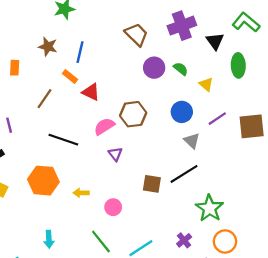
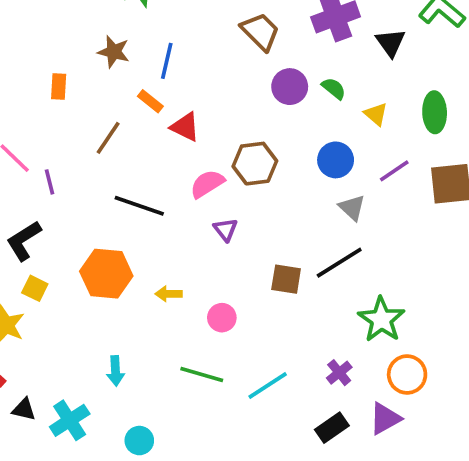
green ellipse: (238, 65) -> (435, 112), moved
green line: (101, 241) -> (202, 374), turned -35

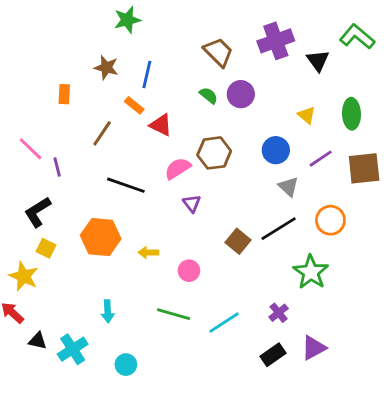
green semicircle: (334, 88) -> (209, 96), moved
brown square: (286, 279) -> (238, 241), turned 30
orange circle: (407, 374) -> (330, 220), moved

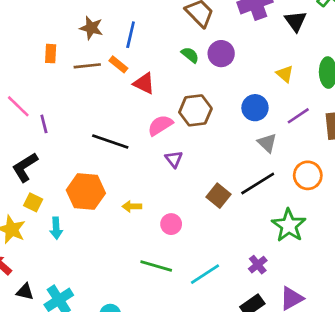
brown line: (102, 133) -> (87, 66), moved, turned 50
cyan arrow: (108, 311) -> (56, 228), moved

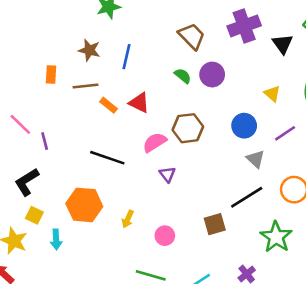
orange rectangle: (118, 64) -> (109, 105), moved
brown square: (218, 196) -> (215, 224), moved, turned 35
yellow arrow: (132, 206) -> (128, 219), turned -66

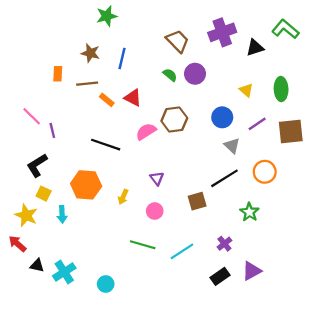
black triangle: (282, 44) -> (255, 48), turned 48
purple triangle: (167, 174) -> (157, 178), moved
green star: (276, 237) -> (249, 212), size x0.7

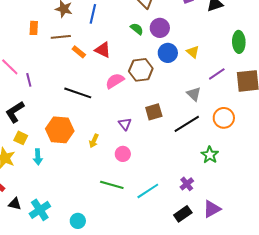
yellow triangle: (246, 90) -> (193, 52), moved
blue circle: (222, 117) -> (168, 53), moved
brown square: (197, 201) -> (154, 112), moved

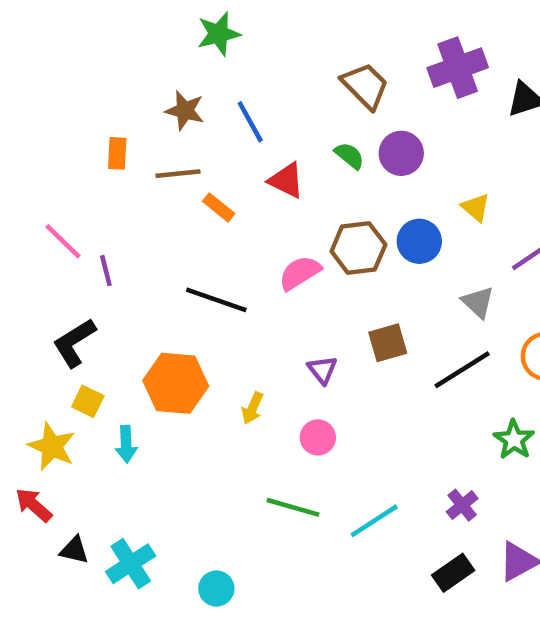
blue line: (93, 14) -> (250, 122), turned -42
red triangle: (103, 50) -> (286, 180), moved
blue circle: (168, 53) -> (419, 241), moved

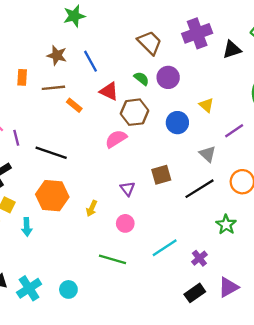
brown hexagon: (358, 248) -> (135, 112), moved
black line: (216, 300) -> (51, 153), moved
cyan line: (374, 521) -> (165, 248), moved
cyan circle: (216, 589) -> (68, 289), moved

